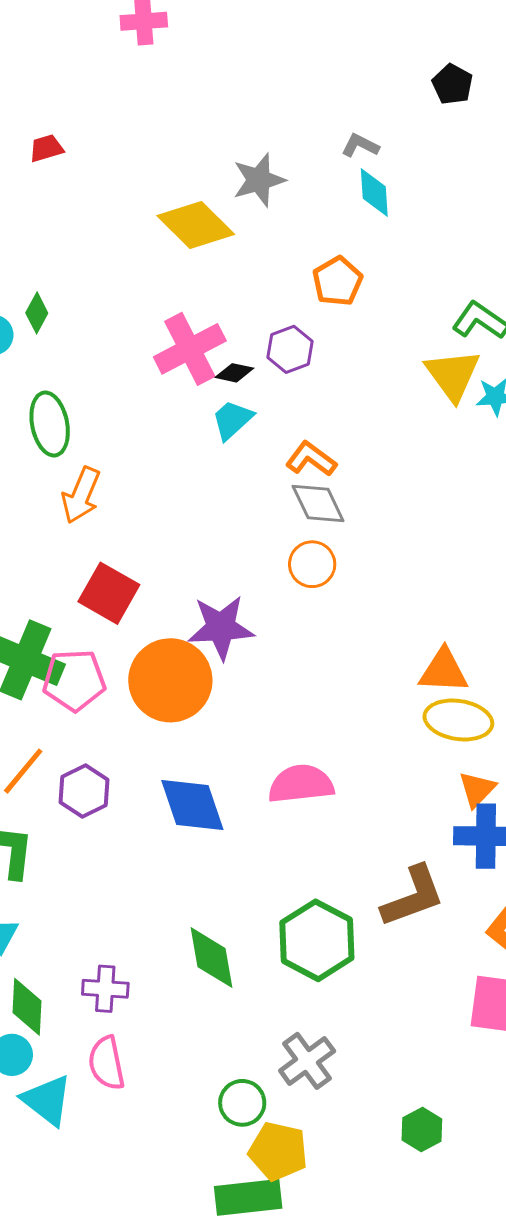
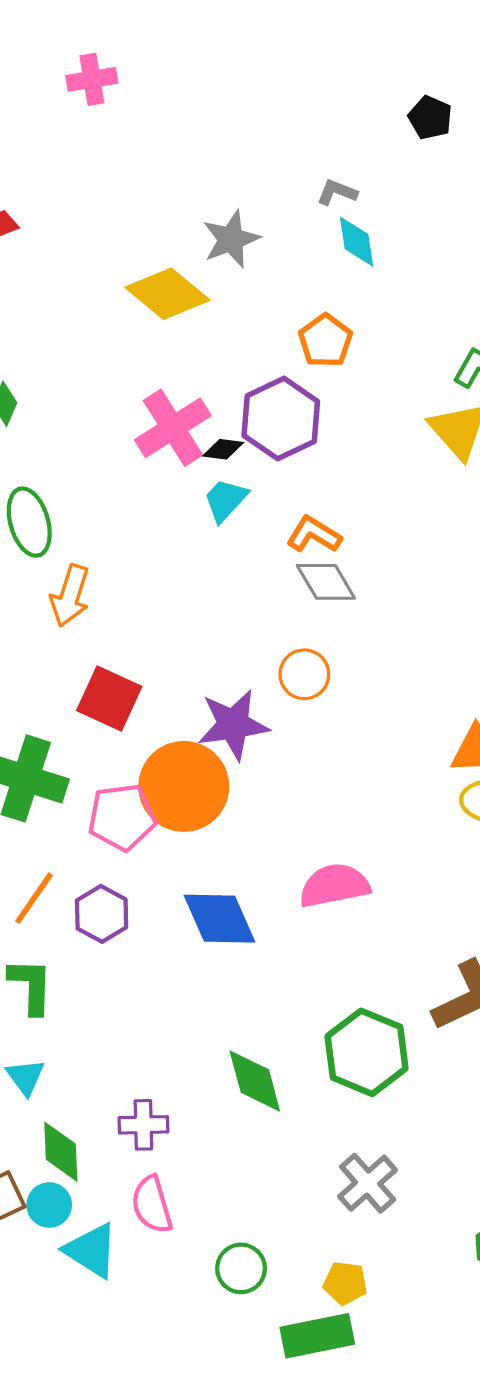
purple hexagon: (290, 349) -> (281, 419), size x1.6
orange circle: (312, 564) -> (304, 674), moved
pink pentagon: (74, 680) -> (122, 817), moved
green circle: (242, 1103) -> (241, 1268), moved
yellow pentagon: (278, 1151) -> (345, 1283), size x0.7

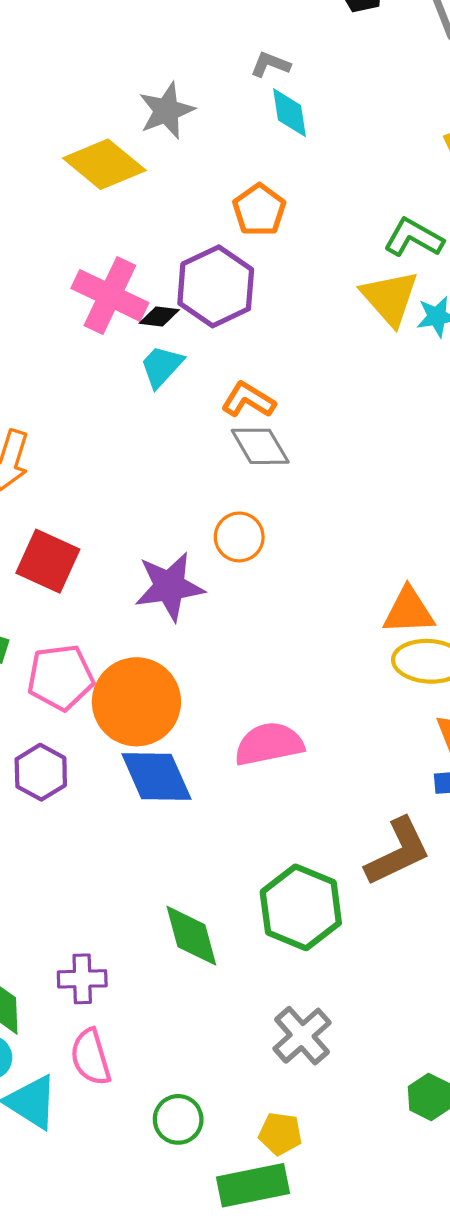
pink cross: (173, 428) -> (110, 295), turned -32
orange circle: (184, 786) -> (136, 702), moved

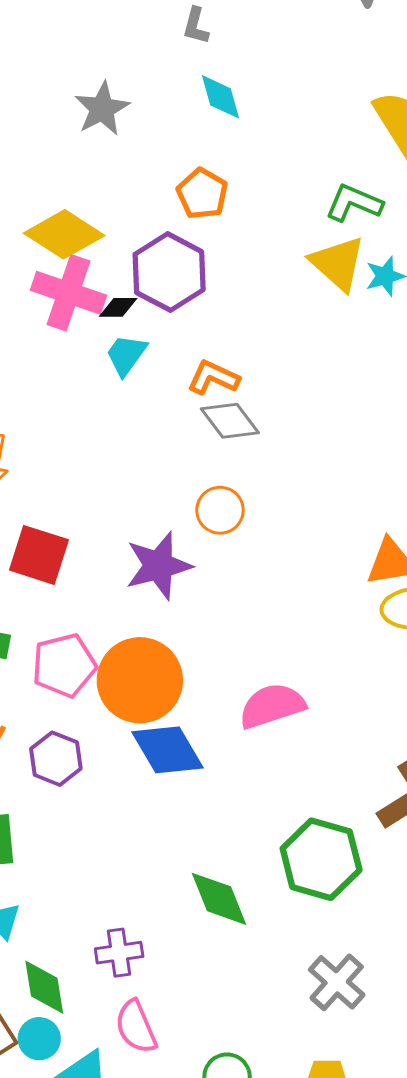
gray L-shape: (270, 64) -> (196, 26), moved, turned -90
yellow diamond: (104, 164) -> (64, 234), moved

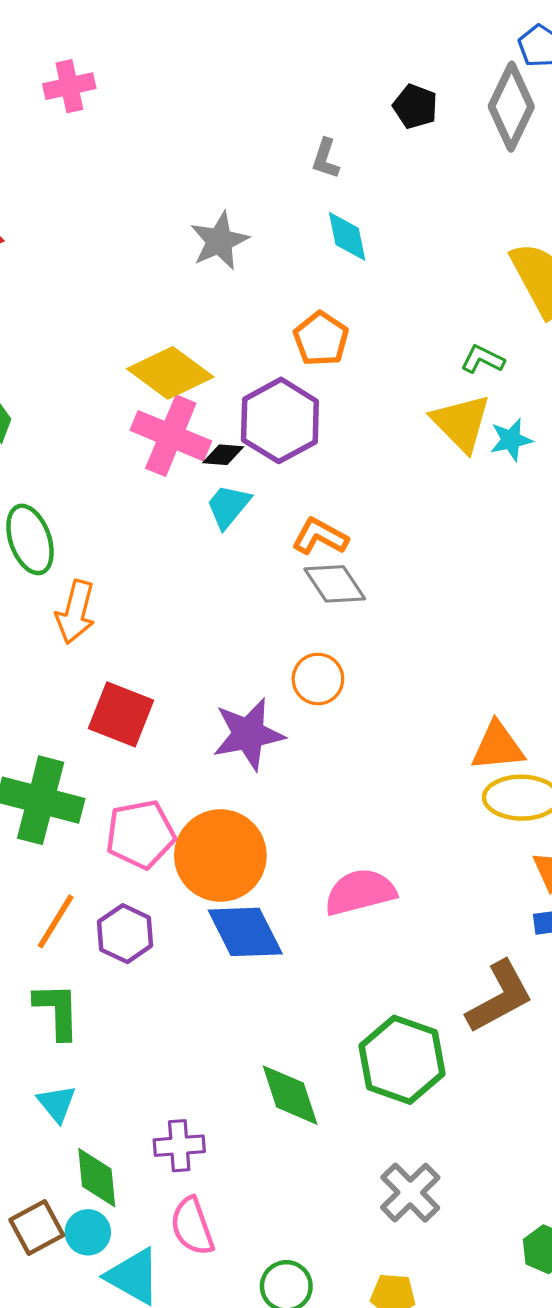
green L-shape: (354, 203) -> (483, 359), size x0.7

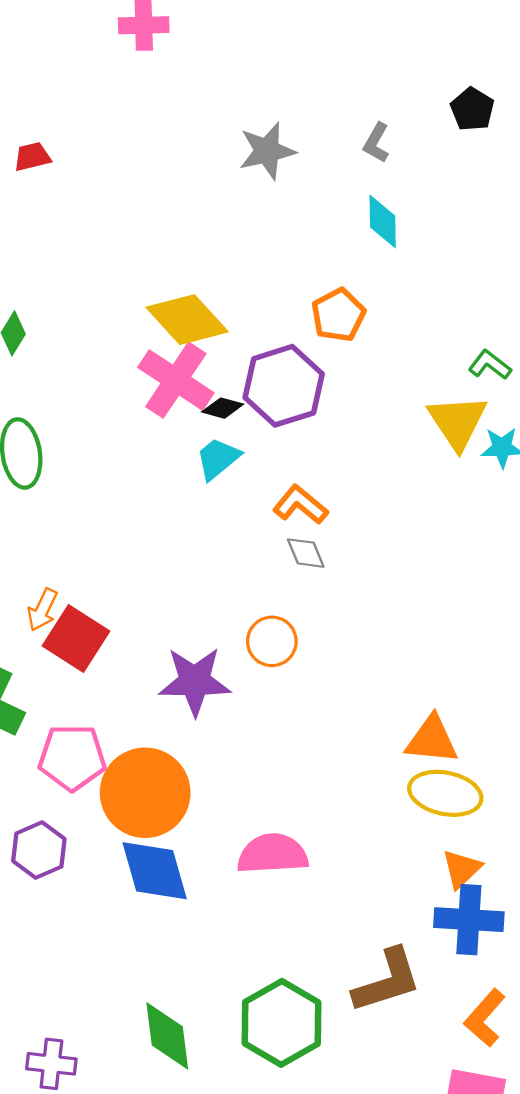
gray star: (219, 241) -> (267, 151), moved
gray diamond: (335, 584) -> (306, 553), size x0.7
orange arrow: (75, 612) -> (42, 610), moved, size x0.7

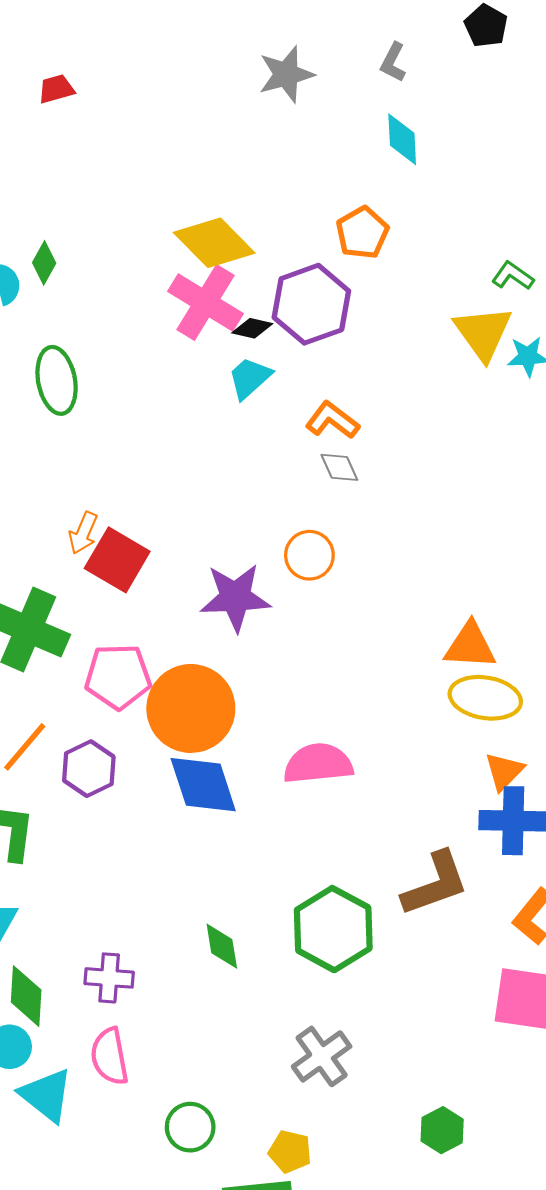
green diamond: (167, 1036) -> (222, 946), size x0.7

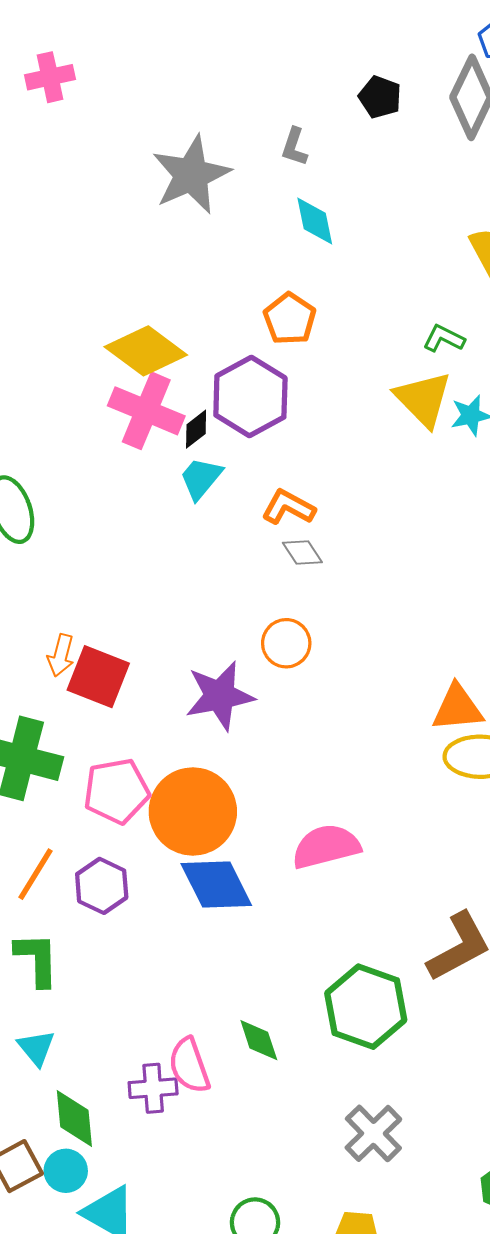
gray star: (286, 74) -> (191, 175), size x1.4
black diamond: (252, 328) -> (196, 429), turned -42
pink semicircle: (110, 1056) -> (189, 1065), moved

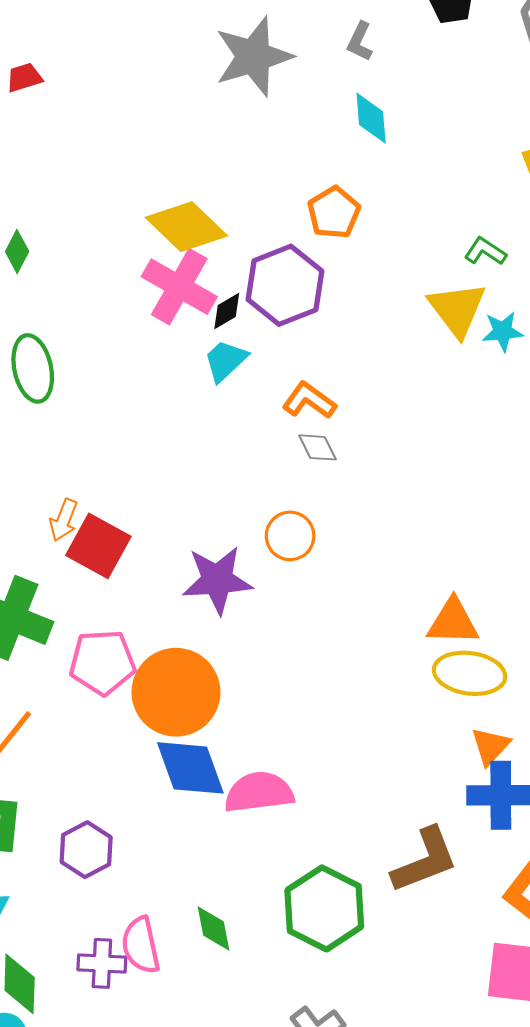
pink semicircle: (326, 847) -> (259, 792), moved
purple hexagon: (102, 886) -> (86, 850), moved

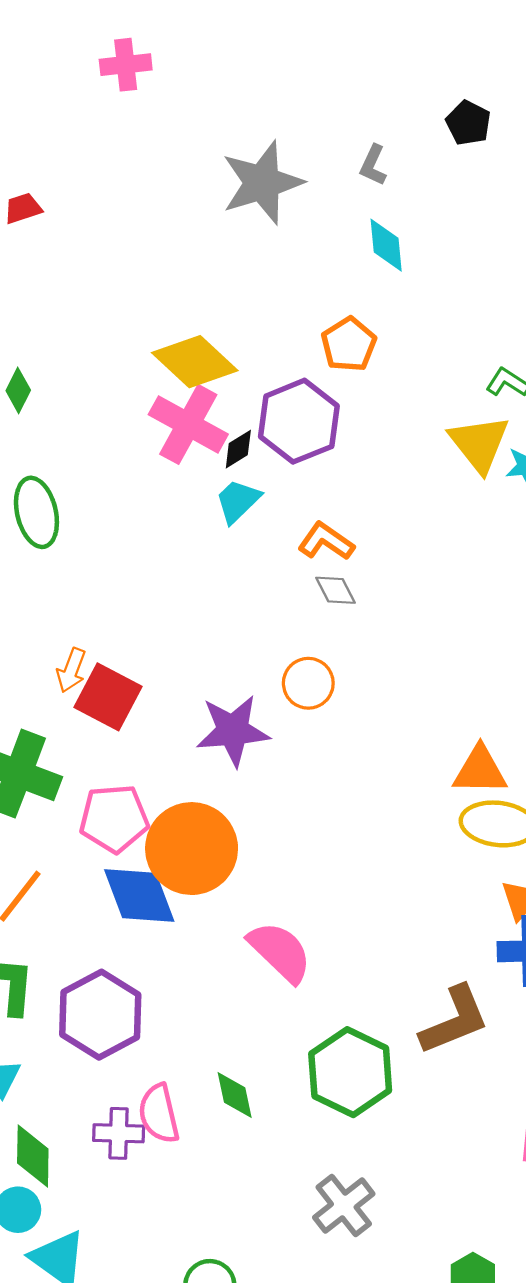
blue diamond: (190, 768) -> (139, 895), moved
pink semicircle: (259, 792) -> (280, 952), turned 52
purple hexagon: (86, 850) -> (100, 1015), size x1.5

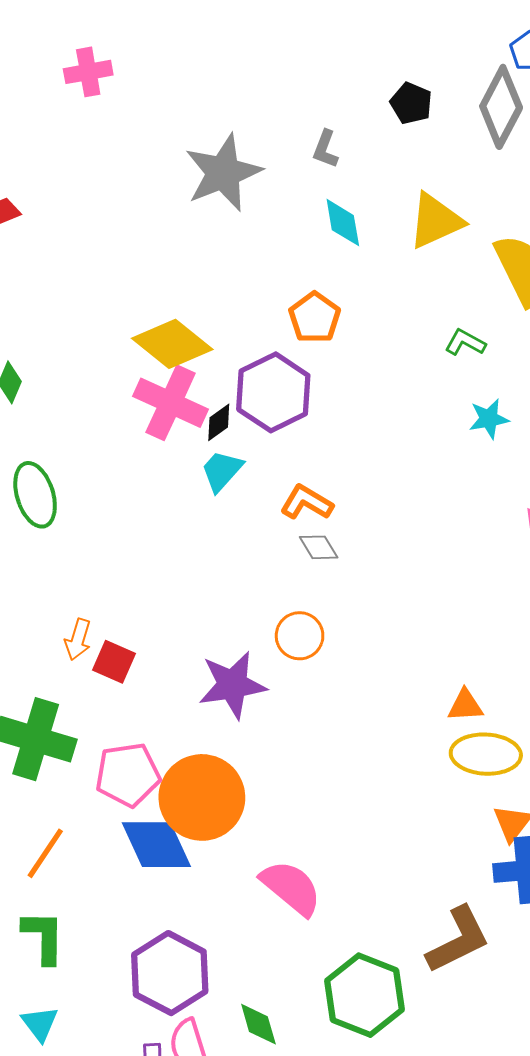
yellow triangle: (479, 443) -> (436, 221), moved, turned 48
red square: (108, 697) -> (114, 662), size x0.7
orange triangle: (480, 770) -> (465, 705), size x0.7
purple hexagon: (100, 1015) -> (170, 973), moved

